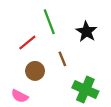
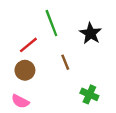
brown circle: (35, 71) -> (25, 70), moved
green cross: (85, 90) -> (89, 94), size x0.7

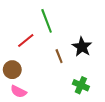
black star: (91, 33) -> (82, 47), moved
brown circle: (25, 70) -> (12, 70), moved

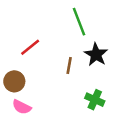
green line: (47, 21) -> (79, 22), moved
brown line: (59, 56) -> (69, 66), turned 32

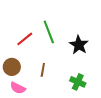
green line: (79, 22) -> (49, 32), moved
brown line: (69, 66) -> (43, 70), moved

